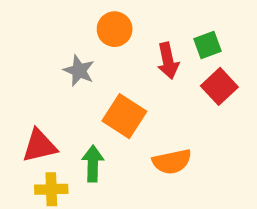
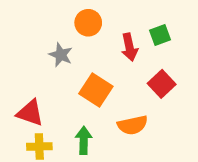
red square: (219, 86) -> (162, 84), moved
red triangle: (39, 146) -> (30, 113), turned 32
green arrow: (93, 164) -> (84, 140), moved

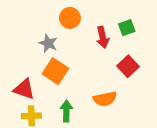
orange square: (96, 90) -> (55, 71), moved

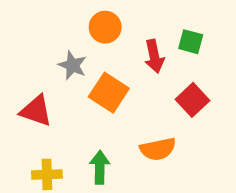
green square: (127, 28) -> (191, 42), turned 35
orange square: (55, 71) -> (109, 93), moved
red triangle: (24, 89) -> (36, 111), moved

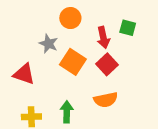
red square: (192, 100) -> (107, 64), moved

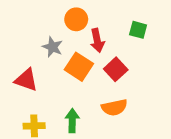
red arrow: (103, 38) -> (97, 40), moved

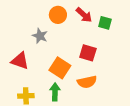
red arrow: (97, 40) -> (84, 15), moved, turned -36
orange square: (79, 67) -> (60, 68), moved
red square: (116, 69) -> (88, 53), turned -30

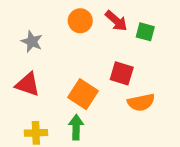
gray star: (40, 36) -> (32, 42), moved
orange semicircle: (87, 82) -> (141, 102), moved

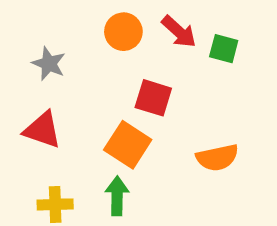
red square: (122, 73) -> (153, 98), moved

